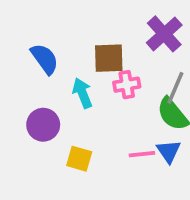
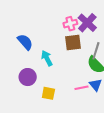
brown square: (109, 58) -> (73, 43), moved
pink cross: (127, 85) -> (70, 24), moved

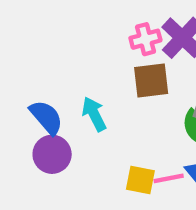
blue semicircle: (25, 42) -> (46, 117), moved
yellow square: (48, 93) -> (140, 180), moved

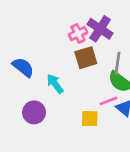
blue semicircle: (46, 117) -> (23, 67), moved
pink line: (169, 178) -> (108, 101), moved

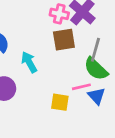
pink cross: (78, 33) -> (59, 14), turned 30

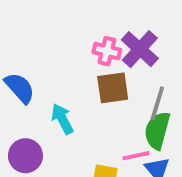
green semicircle: (96, 69) -> (157, 131), turned 60

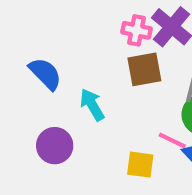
pink line: (136, 156) -> (172, 140), turned 40

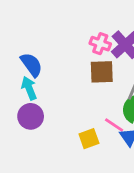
cyan arrow: (92, 105) -> (29, 88), moved
yellow square: (140, 165) -> (89, 139), turned -36

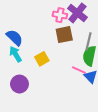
purple circle: (31, 116) -> (19, 84), moved
yellow square: (89, 139) -> (42, 59), moved

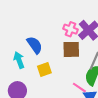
blue semicircle: (15, 38) -> (35, 45), moved

